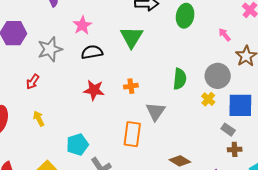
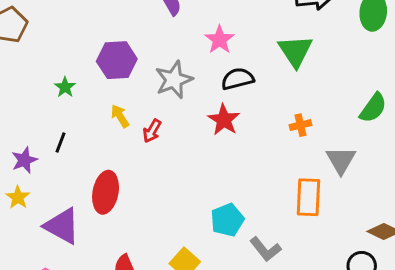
green semicircle: (180, 79) -> (373, 108), turned 35
red star: (94, 90) -> (224, 120), moved, turned 30
yellow arrow: (39, 119) -> (120, 116), moved

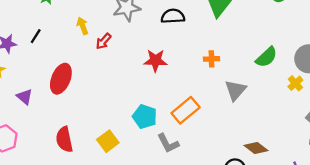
red star: (224, 120) -> (155, 60), moved, turned 30
orange rectangle: (308, 197) -> (186, 110), moved, turned 36
cyan pentagon: (227, 220) -> (145, 117), turned 30
purple triangle: (62, 226) -> (25, 97), size x0.6

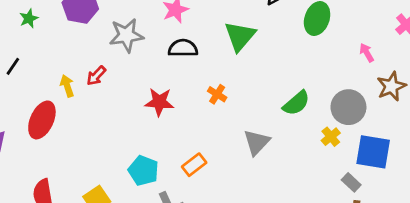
yellow arrow: (82, 26) -> (67, 86), moved
orange cross: (211, 59) -> (217, 94), moved, turned 32
orange rectangle: (186, 110) -> (194, 165), size x0.7

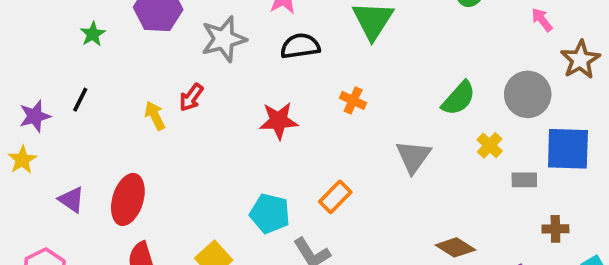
red ellipse: (42, 120) -> (128, 199), moved
yellow cross: (331, 137) -> (490, 145), moved
gray rectangle: (351, 182) -> (524, 180), moved, turned -36

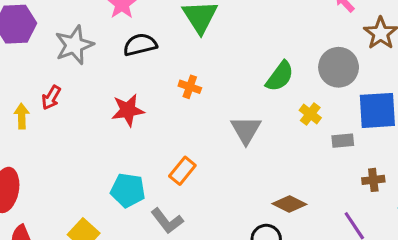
yellow arrow: (155, 116) -> (22, 116), turned 30

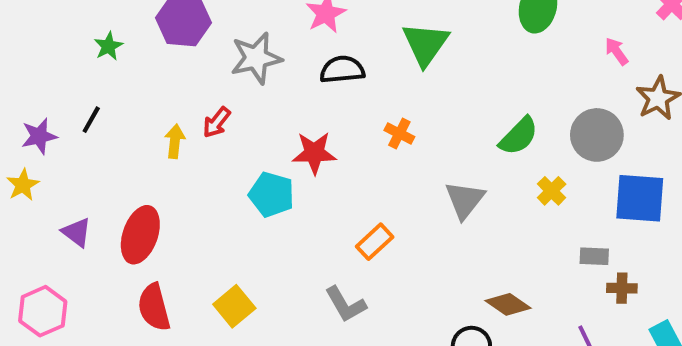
gray rectangle: (343, 141) -> (594, 256), moved
cyan pentagon: (128, 190) -> (272, 194), moved

